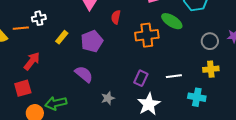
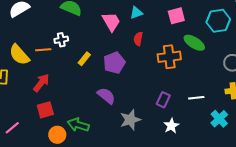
red arrow: (32, 61) -> (41, 83), moved
cyan cross: (197, 97) -> (219, 119), turned 36
gray star: (108, 98) -> (130, 120), size x1.5
green arrow: (56, 103) -> (78, 125), turned 30
white star: (149, 104) -> (171, 126), size x0.7

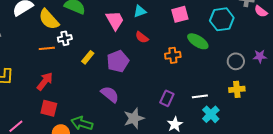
red semicircle: (138, 39) -> (142, 37), turned -64
yellow semicircle: (19, 55) -> (49, 19), moved
orange cross: (169, 57) -> (173, 55), size x0.7
red square: (45, 110) -> (49, 108), turned 30
cyan cross: (219, 119) -> (211, 114), moved

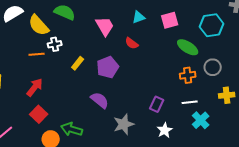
cyan triangle: (140, 11) -> (139, 17), moved
orange cross: (173, 55) -> (188, 75), moved
gray circle: (236, 61) -> (213, 67), moved
red square: (49, 108) -> (39, 114), turned 30

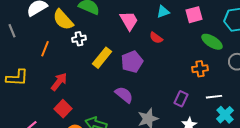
orange line: (37, 54) -> (45, 49), moved, turned -63
yellow rectangle: (78, 63) -> (102, 58), size x1.5
orange cross: (188, 75) -> (200, 69), moved

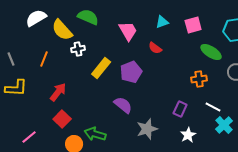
gray line: (12, 31) -> (11, 59), moved
white line: (214, 97) -> (213, 107), turned 35

